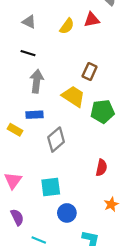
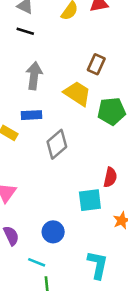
black line: (28, 53) -> (25, 31), moved
cyan square: (51, 187) -> (90, 200), moved
blue circle: (67, 213) -> (53, 232), moved

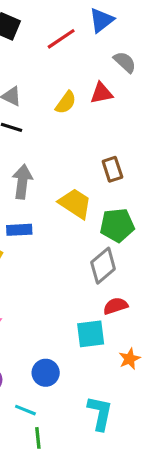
brown rectangle: (96, 64) -> (112, 169), moved, turned -42
gray diamond: (57, 144) -> (103, 266), moved
red semicircle: (110, 177) -> (116, 306), turned -120

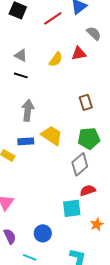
yellow trapezoid: (75, 203) -> (52, 135), moved

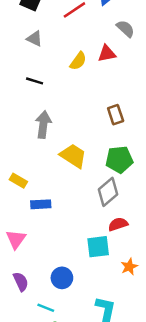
gray triangle: (21, 55) -> (35, 39), moved
blue rectangle: (26, 141) -> (41, 204), moved

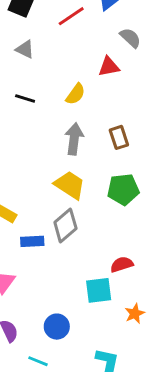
yellow semicircle: (78, 61) -> (76, 94), moved
gray arrow: (43, 125) -> (74, 139), moved
gray diamond: (108, 192) -> (65, 225), moved

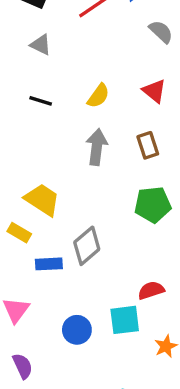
red triangle: (109, 67) -> (154, 91), moved, turned 50
yellow trapezoid: (70, 185) -> (42, 200), moved
blue circle: (57, 327) -> (77, 330), moved

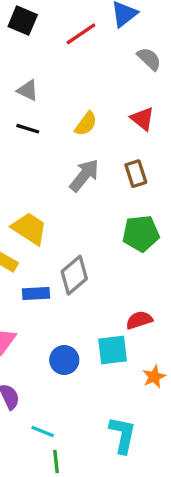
gray triangle: (41, 45) -> (28, 90), moved
gray arrow: (97, 147) -> (84, 175), turned 32

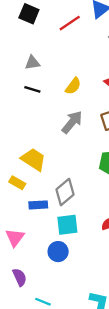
gray triangle: (28, 90) -> (32, 63), turned -35
cyan square: (113, 350) -> (67, 225), moved

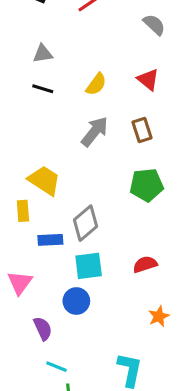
yellow rectangle: (17, 183) -> (23, 211), turned 56
purple semicircle: (20, 277) -> (43, 328), moved

